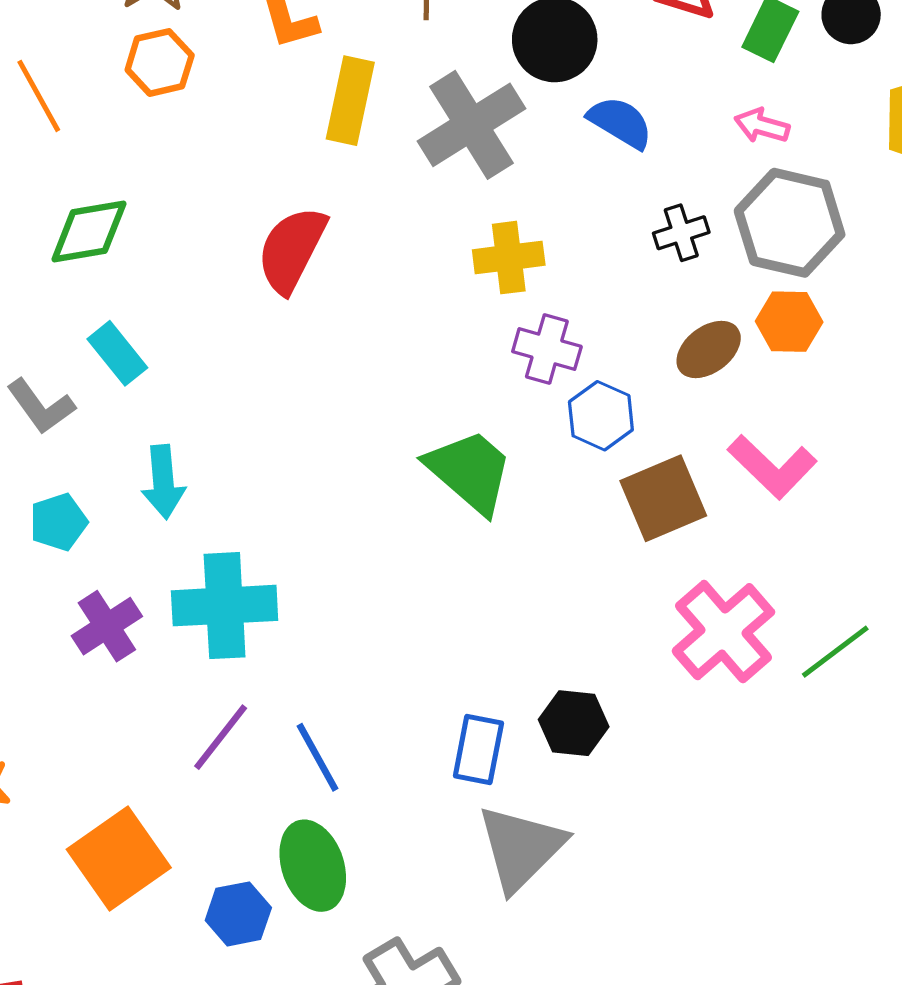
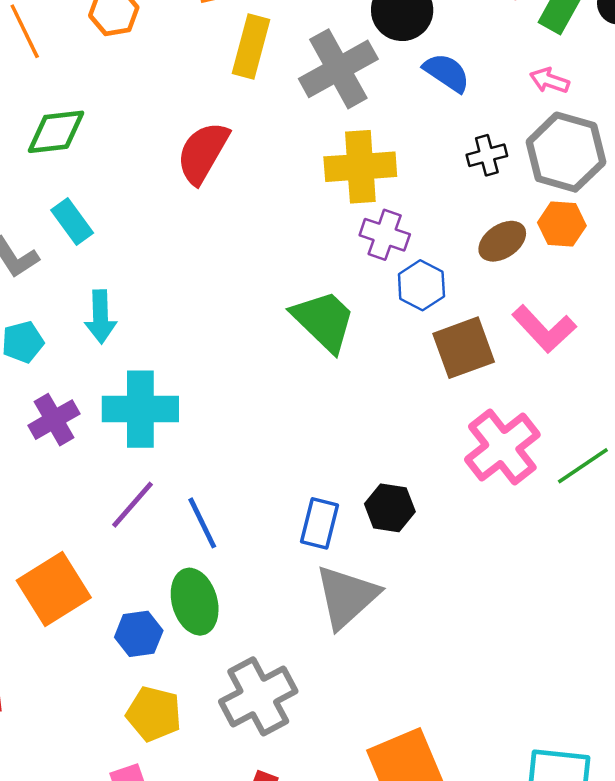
yellow cross: (509, 258) -> (360, 167), size x1.4

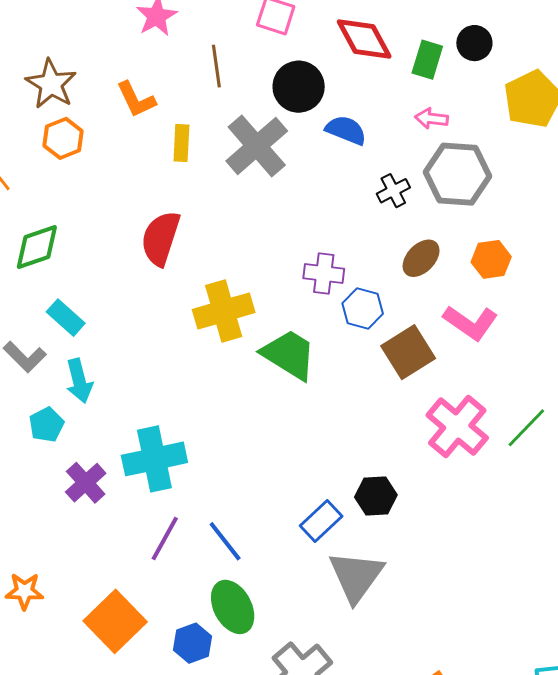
yellow rectangle: (251, 47) -> (181, 143), size x0.7
yellow cross: (360, 167) -> (224, 311), moved
orange hexagon: (562, 224) -> (491, 259), moved
cyan arrow: (101, 317) -> (79, 381), moved
blue rectangle: (320, 523) -> (321, 521), turned 45

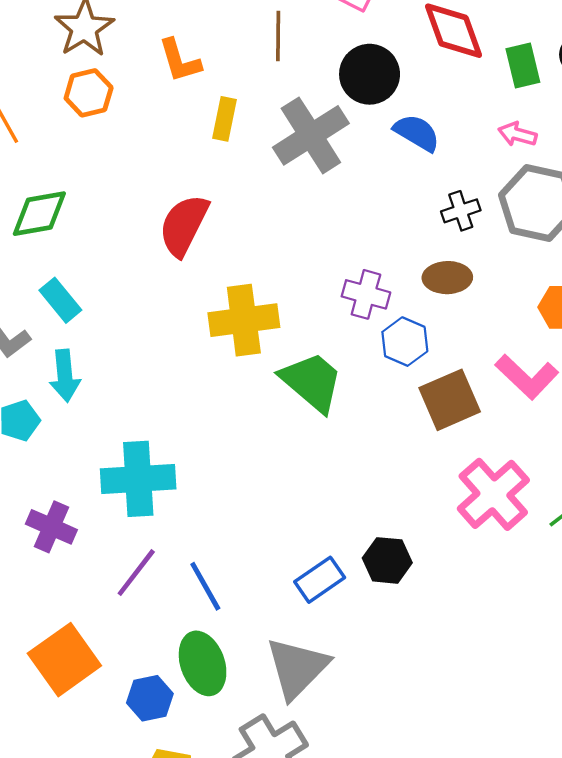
green rectangle: (427, 60) -> (523, 65), turned -39
brown ellipse: (421, 258) -> (447, 278), moved, turned 36
purple cross: (86, 483) -> (51, 527), moved, turned -33
gray triangle: (356, 576) -> (297, 668), moved

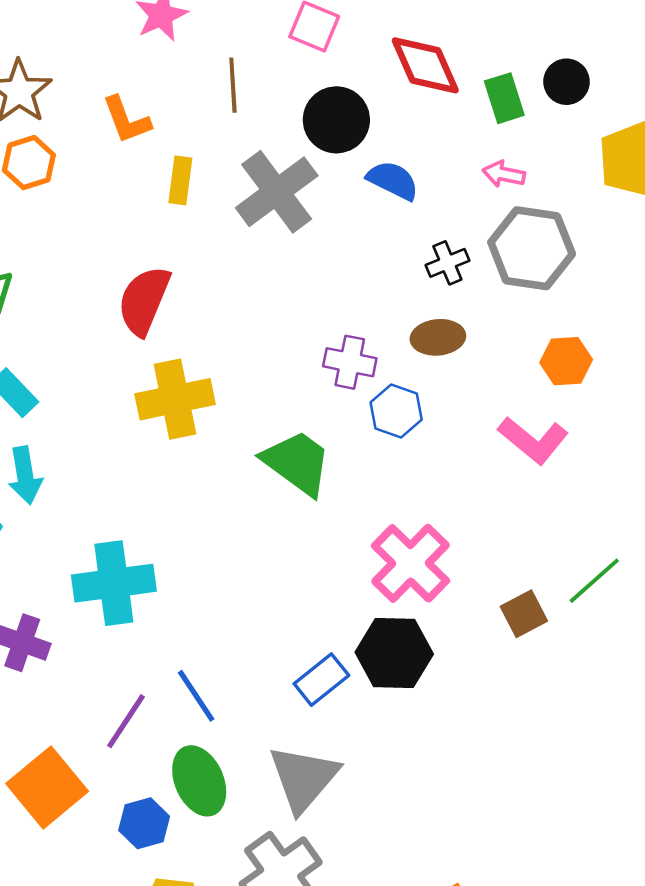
yellow cross: (244, 320) -> (175, 399), moved
brown square: (450, 400) -> (524, 614), moved, size x0.7
pink cross: (493, 494) -> (411, 563), moved
black hexagon: (387, 560) -> (394, 653), size x1.4
purple line: (136, 573) -> (126, 721), moved

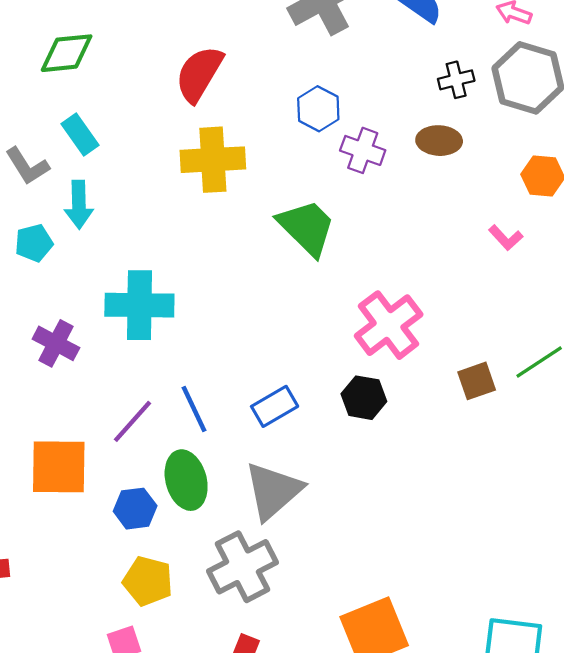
blue hexagon: (396, 411) -> (318, 109), moved
pink L-shape: (533, 440) -> (506, 238), size x0.6
black hexagon: (394, 653) -> (364, 398), size x0.7
blue rectangle: (321, 680) -> (275, 406), moved
orange square: (47, 787) -> (59, 467), turned 32

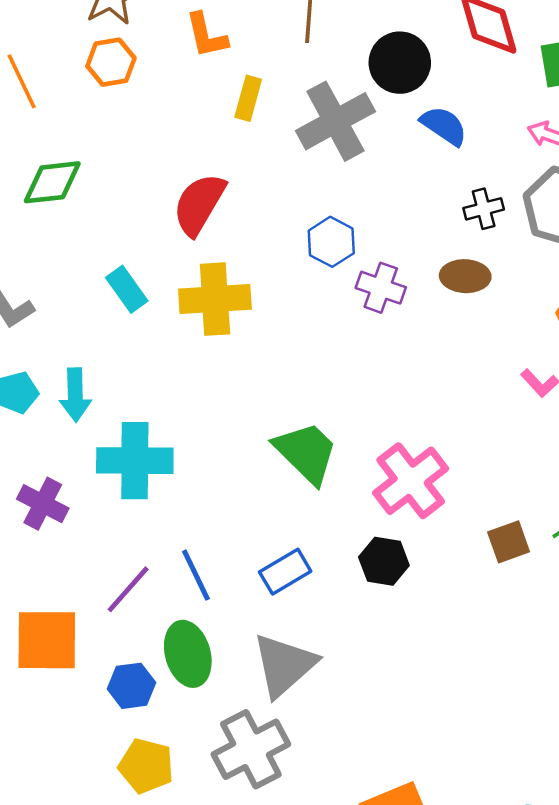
cyan rectangle: (80, 135) -> (127, 289), moved
cyan arrow: (79, 205) -> (75, 395), moved
green trapezoid: (307, 227) -> (306, 453), moved

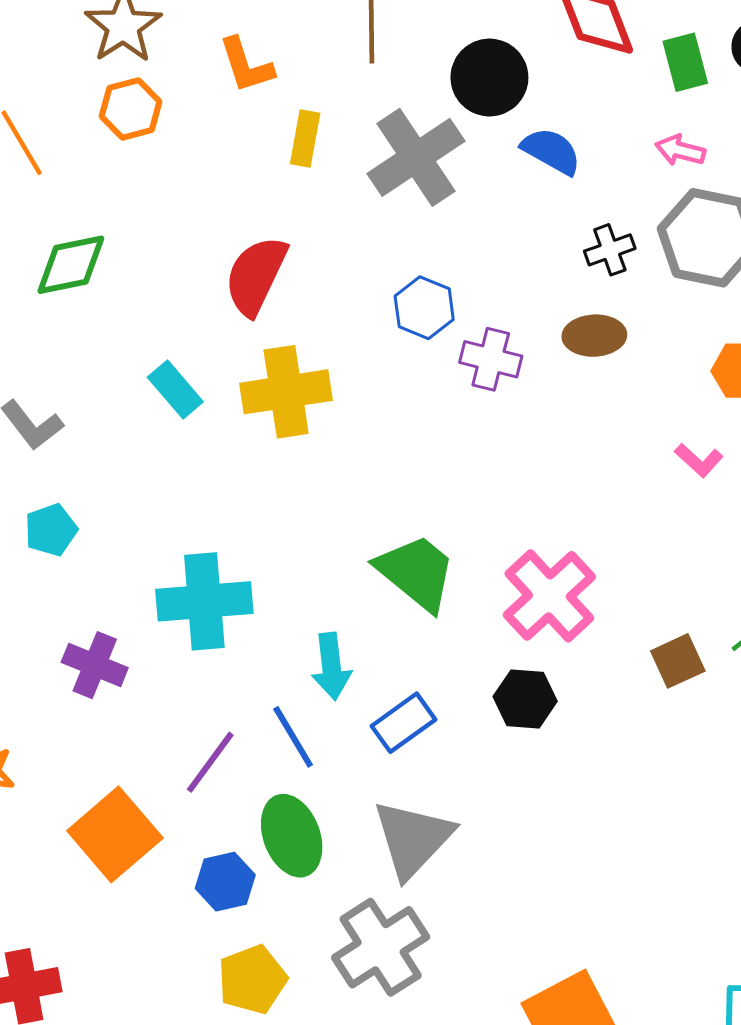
cyan arrow: (75, 395) -> (331, 666), moved
orange square: (47, 640) -> (115, 834), turned -36
yellow pentagon: (146, 766) -> (252, 980), turned -30

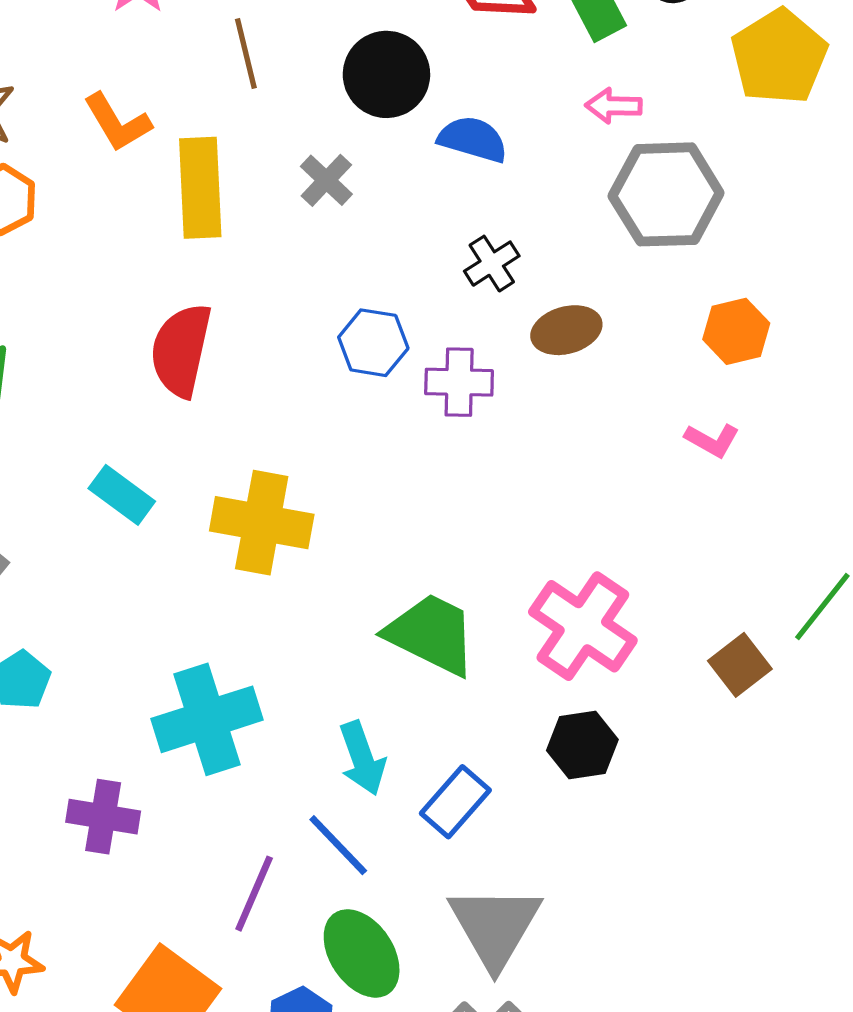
yellow rectangle: (305, 139) -> (200, 188), size x1.6
gray cross: (416, 157) -> (326, 180), size x0.5
black cross: (610, 250) -> (492, 264), moved
yellow cross: (286, 392) -> (262, 523), moved, turned 32

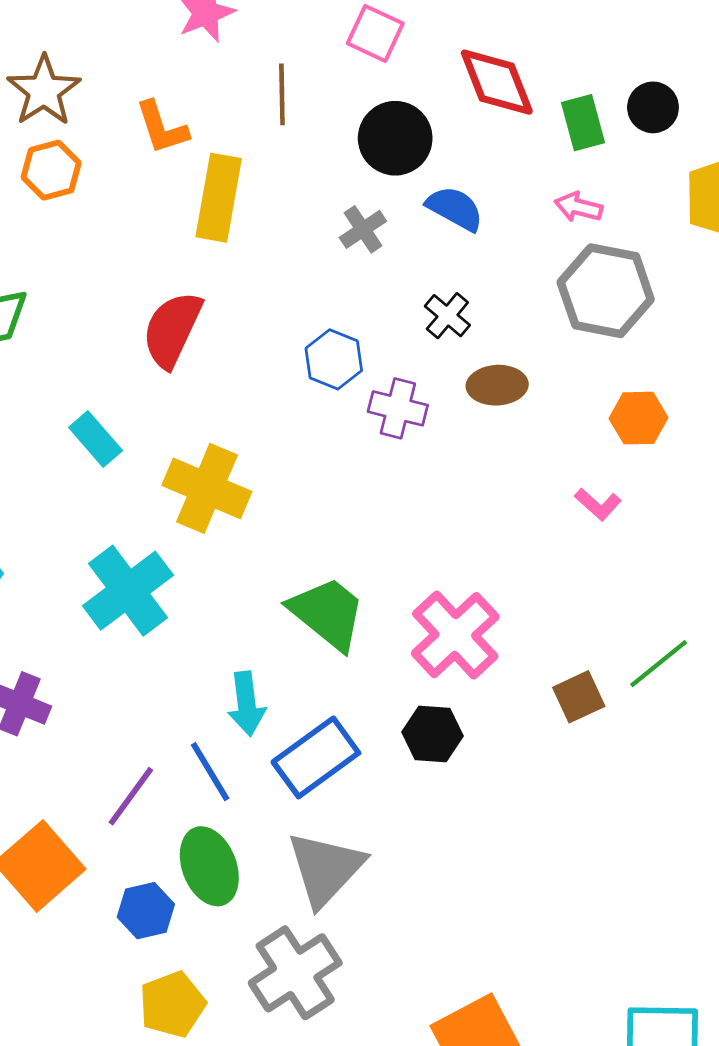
gray cross: (326, 180) -> (363, 229), moved
black cross: (492, 264) -> (447, 316), turned -30
cyan cross: (207, 719) -> (128, 591), moved, turned -32
blue rectangle: (455, 802) -> (316, 757), size x1.4

